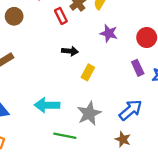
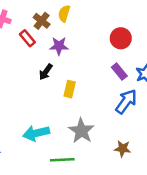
purple star: (109, 33) -> (59, 46), moved
black arrow: (70, 51) -> (46, 72), turned 133
blue arrow: (131, 110) -> (126, 102), moved

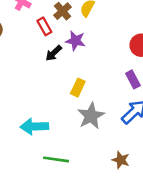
black arrow: (46, 72) -> (54, 53), moved
gray star: (81, 131) -> (91, 116), moved

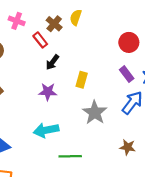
purple star: (75, 41) -> (48, 92), moved
yellow rectangle: (78, 88) -> (82, 80), moved

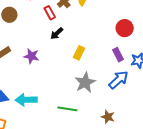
purple star: (48, 92) -> (31, 56), moved
cyan arrow: (46, 130) -> (26, 100), moved
green line: (70, 156) -> (67, 109), moved

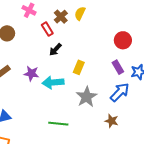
cyan arrow: (26, 100) -> (53, 82), moved
green line: (67, 109) -> (58, 124), moved
brown star: (108, 117) -> (112, 121), moved

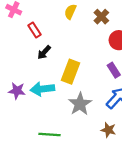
brown cross: (61, 17) -> (101, 17), moved
yellow rectangle: (79, 67) -> (70, 72), size x1.5
purple star: (31, 73) -> (17, 91), moved

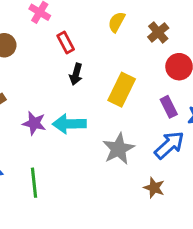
black arrow: (44, 52) -> (76, 74), turned -32
yellow rectangle: (70, 72) -> (122, 90), moved
green line: (50, 135) -> (34, 183), moved, turned 75

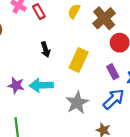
brown cross: (158, 32) -> (104, 18), size x1.5
red rectangle: (66, 43) -> (39, 12), moved
black arrow: (76, 74) -> (45, 49), turned -32

